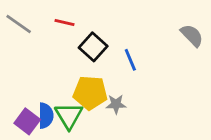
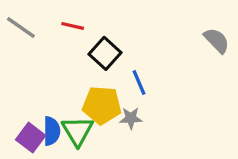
blue line: (130, 60) -> (139, 83), moved

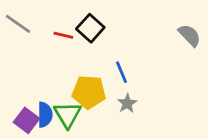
red line: (73, 26) -> (63, 35), moved
black square: (105, 53) -> (90, 28), moved
gray star: (131, 118) -> (127, 103), moved, turned -30

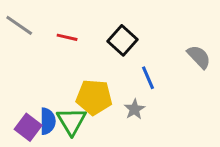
black square: (90, 28) -> (122, 40), moved
gray semicircle: (190, 35) -> (199, 57), moved
blue line: (121, 72) -> (148, 78), moved

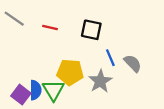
black square: (122, 40) -> (91, 30), turned -30
gray semicircle: (199, 57) -> (133, 63), moved
gray star: (134, 109) -> (100, 81), size x1.5

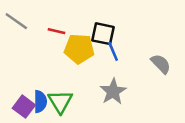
blue line: (110, 58) -> (113, 51), moved
gray semicircle: (133, 63) -> (161, 64), moved
yellow pentagon: (70, 72) -> (79, 49), moved

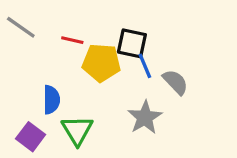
gray semicircle: (161, 64) -> (175, 82), moved
blue semicircle: (40, 102) -> (51, 100), moved

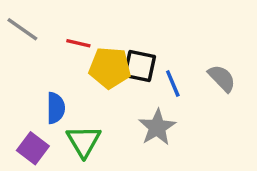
black square: (132, 43) -> (140, 66), moved
blue line: (145, 66) -> (173, 84), moved
gray semicircle: (175, 82) -> (222, 78), moved

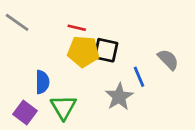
red line: (78, 43) -> (77, 28), moved
blue line: (173, 84) -> (139, 77), moved

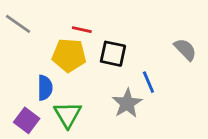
yellow pentagon: (83, 52) -> (69, 55), moved
gray semicircle: (168, 60) -> (185, 49), moved

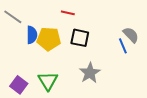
red line: (82, 30) -> (68, 13), moved
blue line: (148, 82) -> (123, 46), moved
blue semicircle: (45, 88) -> (32, 35), moved

